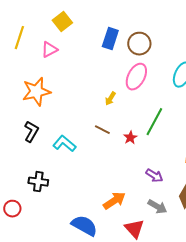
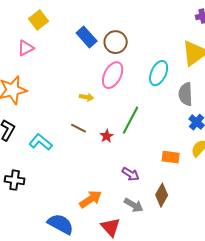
blue rectangle: (110, 39) -> (87, 37), turned -60
yellow arrow: (110, 99) -> (87, 97), turned -112

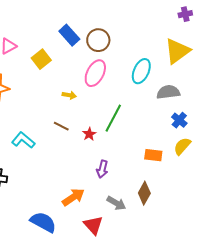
yellow square: (39, 20) -> (41, 59), moved
gray semicircle: (186, 94) -> (168, 92), turned 85
purple arrow: (131, 174) -> (102, 169), moved, turned 72

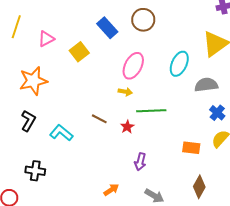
brown circle: (98, 40) -> (143, 20), moved
yellow arrow: (69, 95) -> (125, 92), moved
green line: (113, 118) -> (151, 111), turned 60
brown diamond: (144, 193) -> (199, 187), moved
orange arrow: (73, 197) -> (111, 190), size x0.7

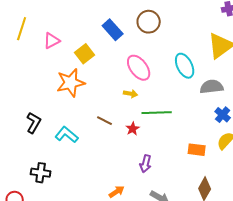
cyan ellipse: (179, 64) -> (185, 66), turned -50
pink ellipse: (133, 66) -> (139, 68), turned -64
orange star: (33, 81) -> (71, 83), moved

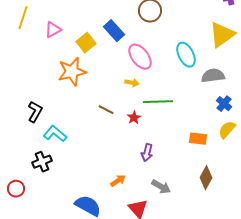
blue rectangle: (113, 30) -> (114, 31), moved
cyan L-shape: (67, 135) -> (55, 134), moved
black cross: (41, 173) -> (42, 162), turned -30

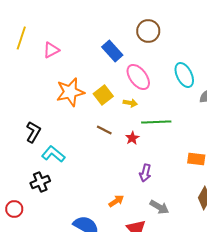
yellow square: (86, 43) -> (103, 95), moved

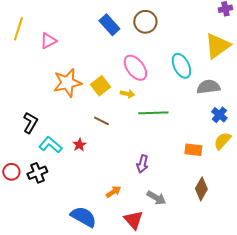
blue rectangle: (112, 51) -> (109, 25), moved
red star: (132, 138) -> (79, 145), moved
red circle: (14, 209) -> (11, 172), moved

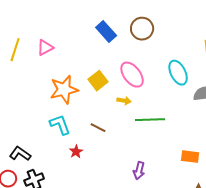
yellow line: (18, 29) -> (15, 50), moved
yellow square: (100, 86) -> (98, 81), moved
black L-shape: (30, 123) -> (20, 154), moved, turned -85
cyan L-shape: (50, 145) -> (60, 125), moved, turned 30

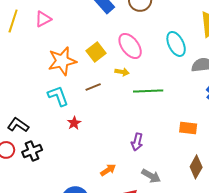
brown line: (98, 128) -> (93, 87), moved, turned -49

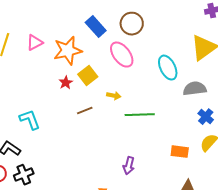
pink ellipse: (130, 46) -> (122, 55), moved
orange star: (62, 61) -> (68, 51), moved
cyan L-shape: (58, 96) -> (30, 120), moved
red star: (74, 123) -> (66, 83), moved

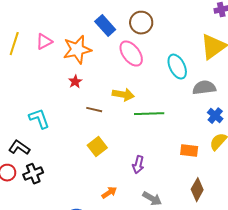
yellow square: (88, 76) -> (97, 147), moved
yellow arrow: (114, 96) -> (123, 95), size x1.5
brown line: (85, 111) -> (94, 110), turned 35

